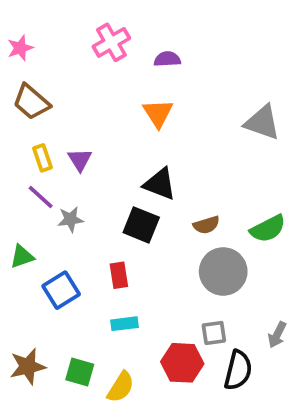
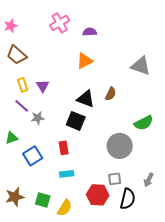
orange triangle: (158, 113) -> (85, 61), turned 36
brown semicircle: (206, 225) -> (111, 94), moved, turned -48

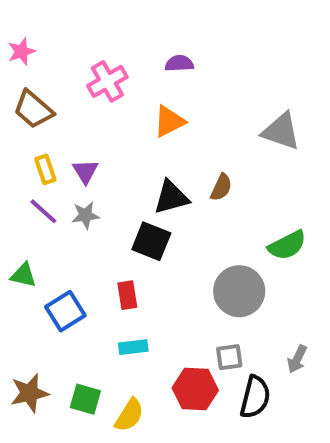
pink cross: (60, 23) -> (107, 81), moved
black triangle: (86, 99) -> (171, 197), turned -36
gray star: (38, 118) -> (85, 215), moved
green triangle: (12, 138) -> (23, 275), turned 32

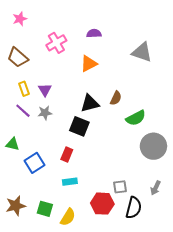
pink star: (21, 51) -> (20, 19), moved
gray triangle: (281, 131) -> (142, 52), moved
green semicircle: (287, 245) -> (136, 118), moved
gray circle: (239, 291) -> (153, 146), moved
red rectangle: (127, 295) -> (67, 155), turned 32

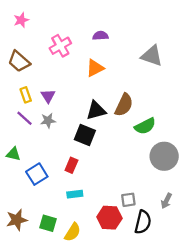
brown semicircle: (116, 98) -> (124, 105), size x1.5

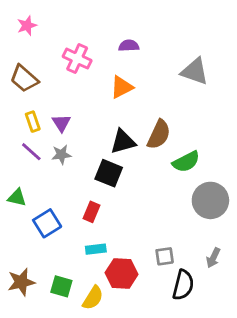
pink cross: (60, 46) -> (77, 59), turned -35
red hexagon: (109, 218) -> (122, 273), moved

